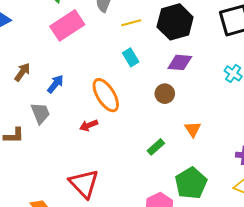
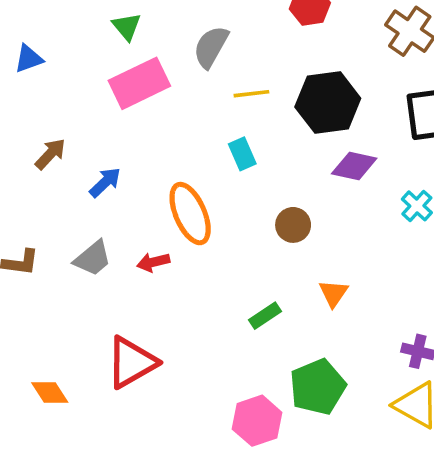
purple diamond: (180, 62) -> (354, 166), moved
gray trapezoid: (40, 113) -> (93, 258), moved, turned 65
red triangle: (84, 184) -> (131, 362), turned 36

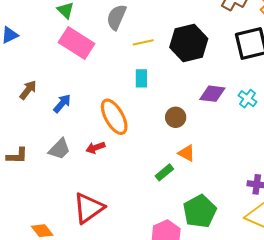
pink rectangle: (139, 83) -> (76, 43), turned 64
cyan rectangle: (242, 154) -> (141, 78), turned 30
purple diamond: (354, 166) -> (212, 94), moved
orange triangle: (333, 293) -> (187, 153), moved, turned -30

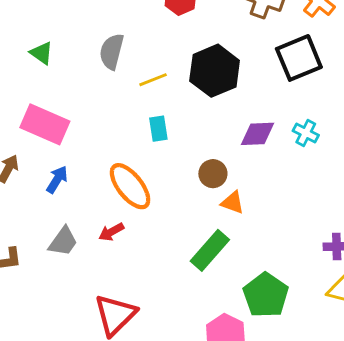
pink rectangle: (76, 43) -> (45, 124), moved
orange triangle: (187, 153) -> (232, 203), moved
green rectangle: (164, 172) -> (210, 250), size x1.6

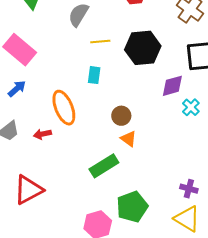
purple diamond: (258, 134) -> (172, 86), moved, turned -30

